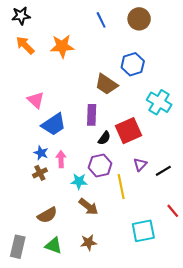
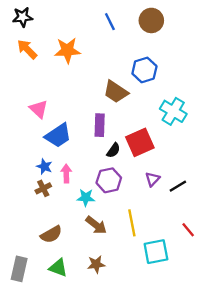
yellow line: (121, 187) -> (132, 223), moved

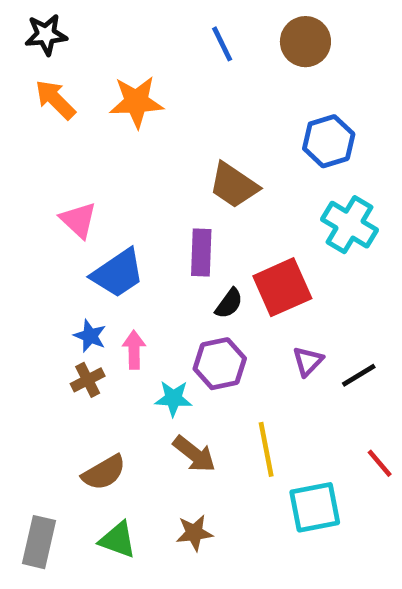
blue hexagon: (144, 70) -> (329, 141), moved

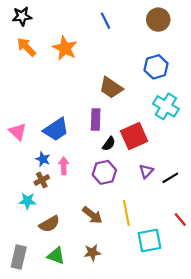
brown circle: (305, 42) -> (158, 20), moved
orange star: (136, 102) -> (65, 48), turned 30
pink triangle: (78, 220) -> (18, 132), moved
cyan star: (173, 398) -> (27, 201), moved

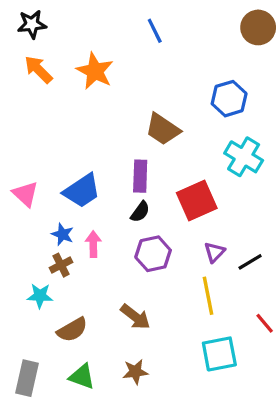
brown circle: (158, 20) -> (258, 27), moved
black semicircle: (109, 144) -> (140, 212), moved
yellow line: (126, 213) -> (208, 296), moved

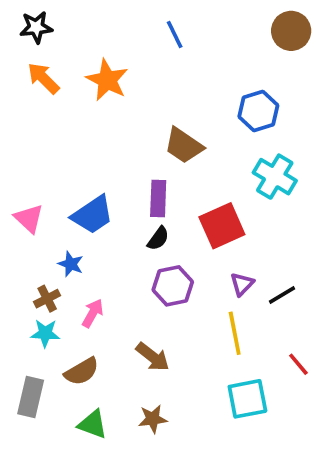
pink arrow: (93, 244) -> (93, 313), moved, turned 30
brown cross: (61, 265) -> (47, 299), moved
gray rectangle: (27, 378) -> (31, 397), moved

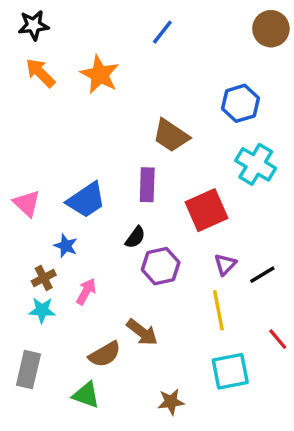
blue line: (175, 35) -> (162, 32), turned 64
black semicircle: (158, 239) -> (135, 237), moved
brown semicircle: (82, 371) -> (105, 354), moved
brown star: (153, 419) -> (171, 402), moved

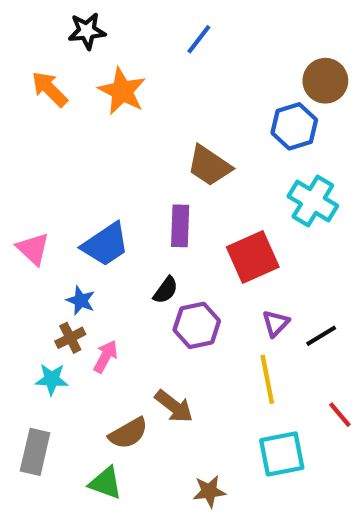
black star: (34, 25) -> (87, 31), moved
brown circle: (271, 29) -> (325, 81), moved
brown cross: (44, 278) -> (70, 338), moved

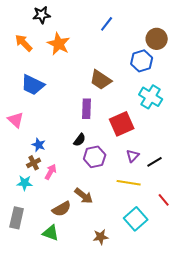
blue line: (199, 39) -> (107, 24), moved
blue trapezoid: (106, 245) -> (33, 85), moved, turned 60
yellow line: (267, 379) -> (129, 183), turned -70
cyan square: (282, 454) -> (136, 219), turned -30

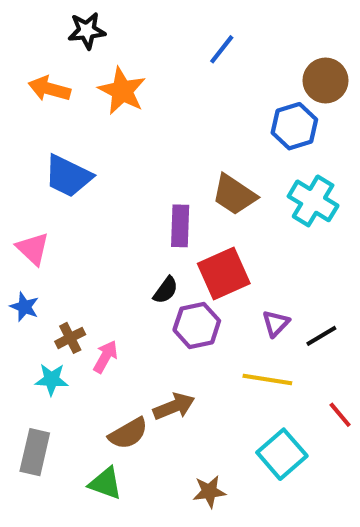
orange arrow: (24, 43) -> (49, 89), turned -30
brown trapezoid: (101, 80) -> (234, 195), moved
red square: (122, 124) -> (224, 274), moved
blue star: (39, 145) -> (24, 307), moved
brown arrow: (84, 196) -> (174, 406), turned -60

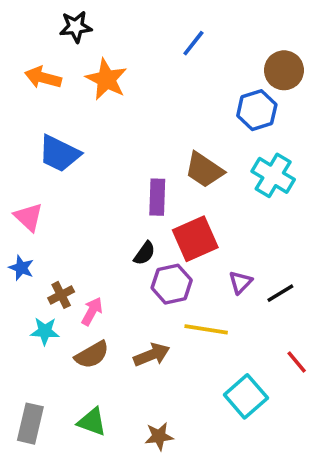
yellow line: (267, 379) -> (206, 329), moved
brown semicircle: (128, 433) -> (92, 355), moved
gray rectangle: (35, 452) -> (30, 424), moved
brown star: (209, 492) -> (159, 436), moved

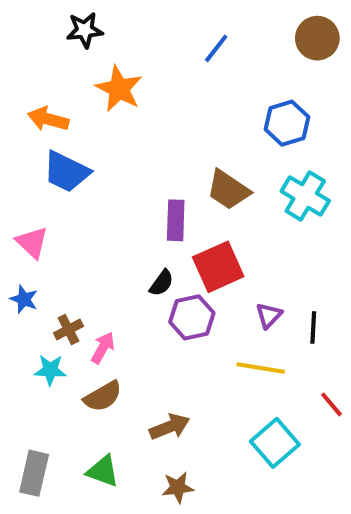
brown circle: (284, 70) -> (317, 38), moved
orange arrow: (43, 78) -> (48, 119), moved
black line: (280, 293) -> (313, 328), turned -56
yellow line: (206, 329) -> (261, 368), moved
brown arrow: (152, 355) -> (170, 427), moved

